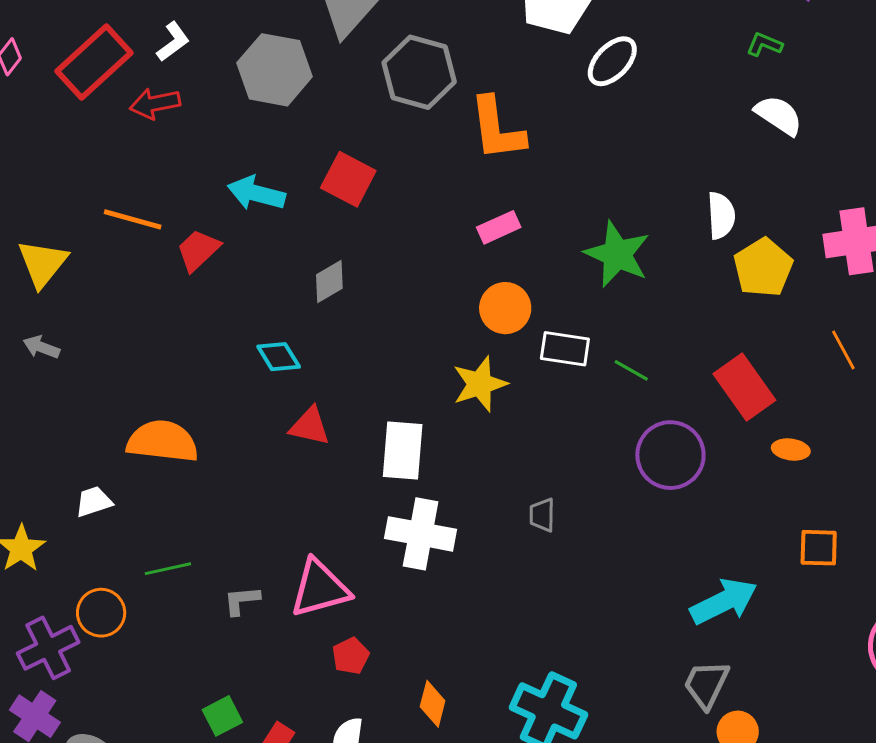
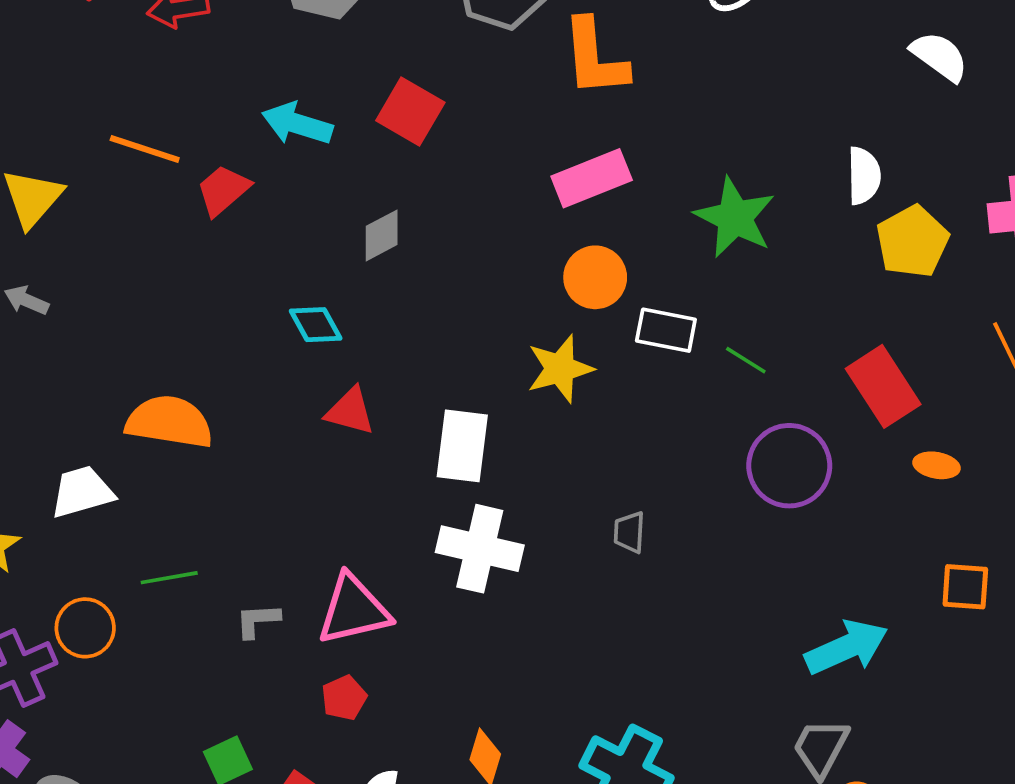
pink rectangle: (499, 227) -> (592, 178), size x1.5
white trapezoid: (94, 502) -> (82, 492), size x1.4
red pentagon: (351, 656) -> (344, 698), moved

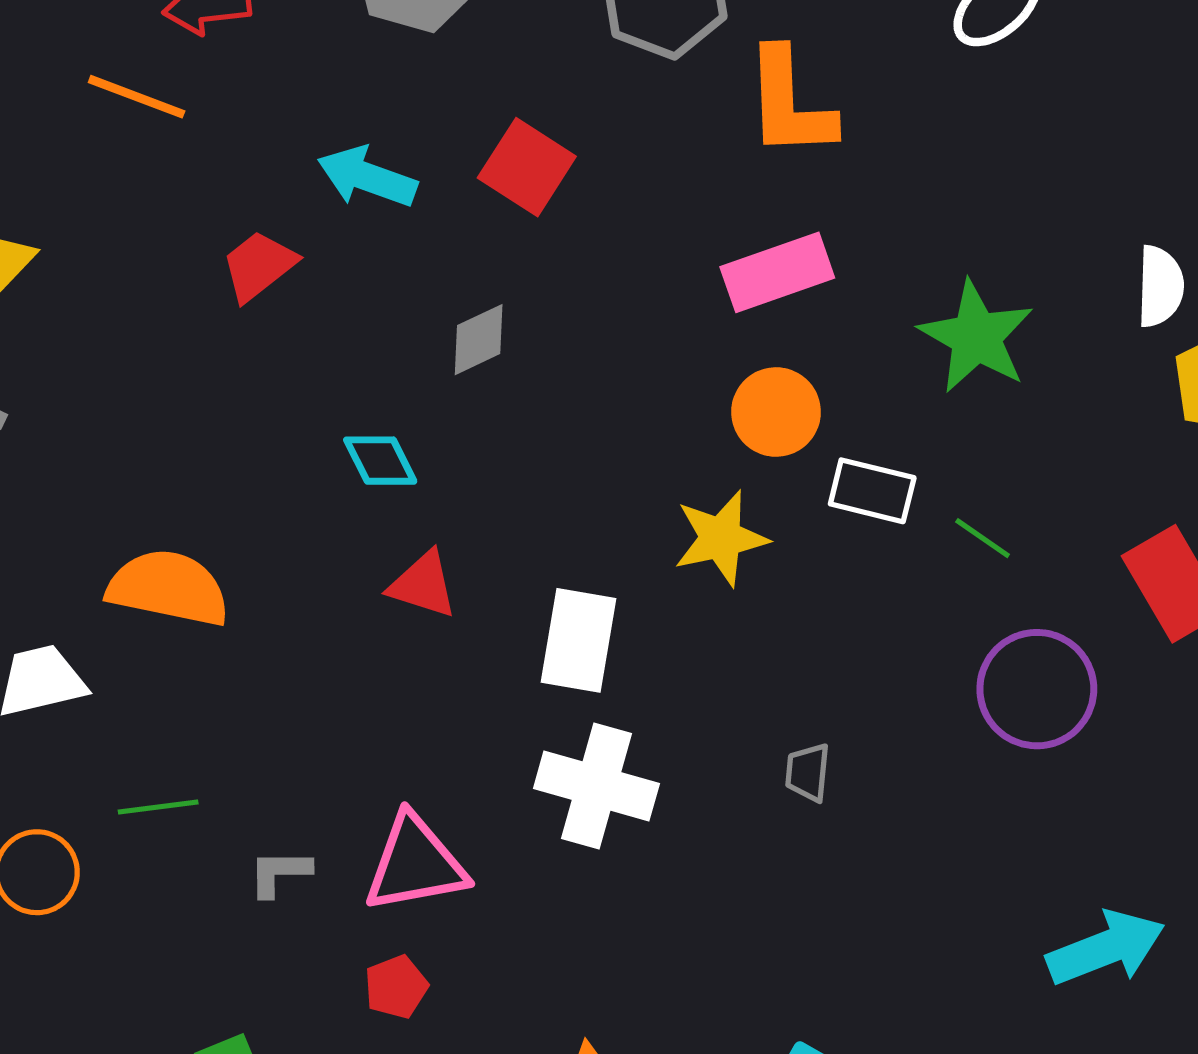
orange line: (145, 149) -> (137, 97), moved

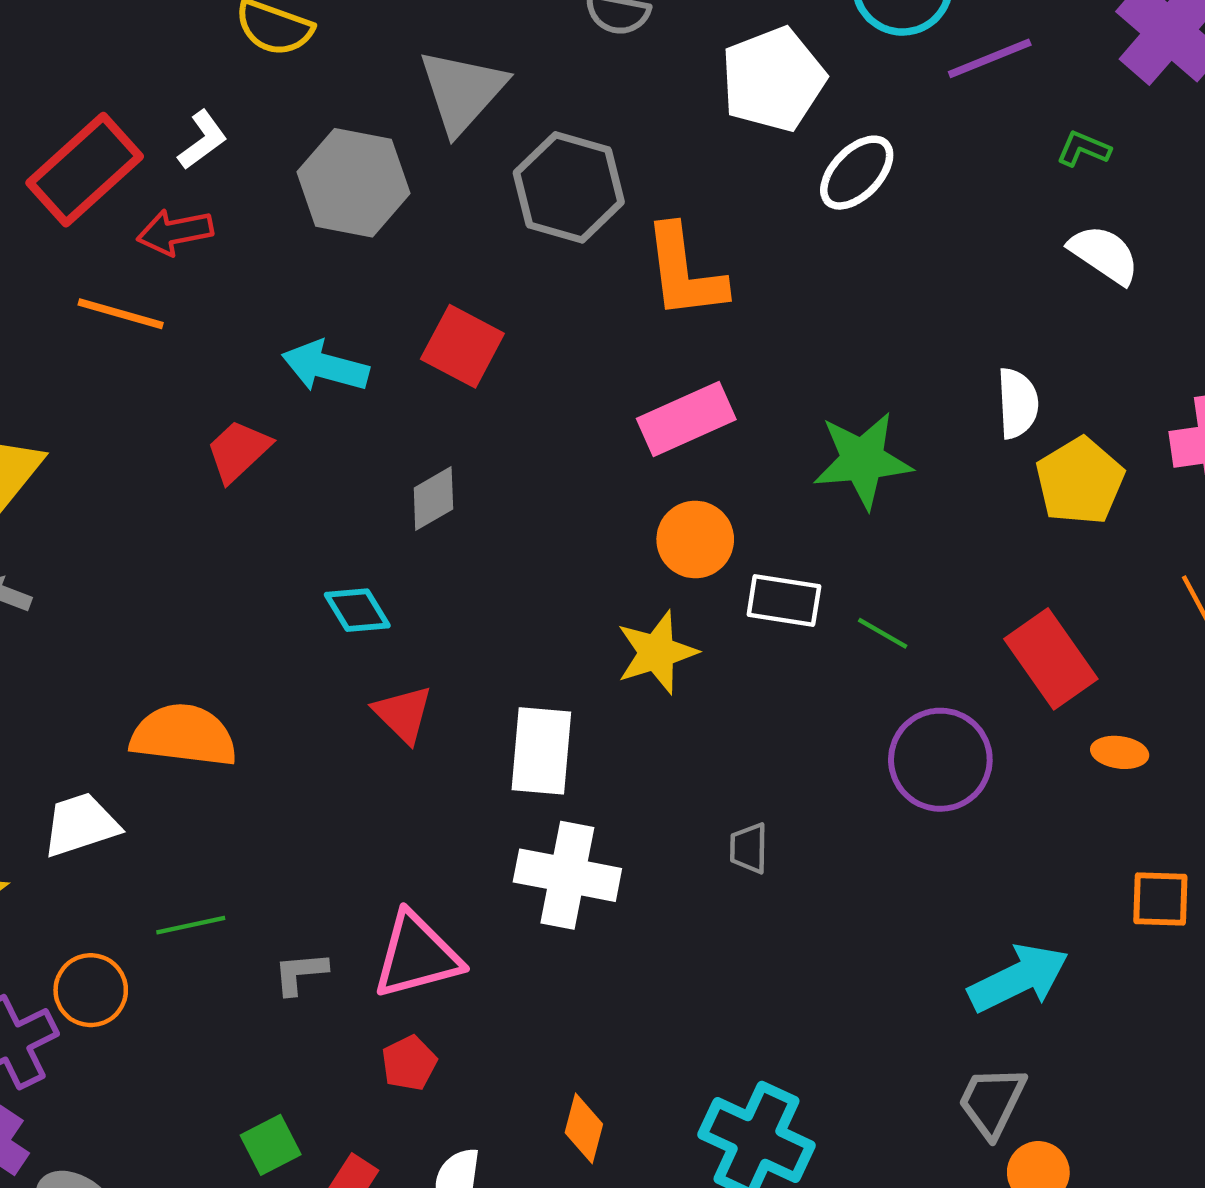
green star: (976, 337) -> (863, 460), turned -30
red triangle: (423, 585) -> (403, 714), turned 32

